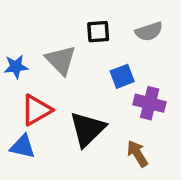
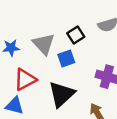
black square: (98, 32) -> (76, 35), moved, turned -30
blue square: (122, 76) -> (66, 59), moved

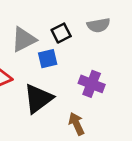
gray triangle: (44, 44) -> (24, 39), turned 40

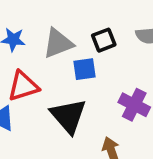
black triangle: (38, 99) -> (68, 116), turned -40

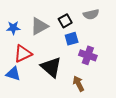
blue square: (85, 69) -> (72, 39), moved

